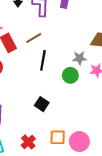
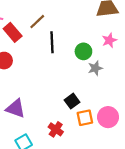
gray star: (80, 58) -> (95, 68), moved
black square: (42, 104) -> (72, 101), moved, turned 32

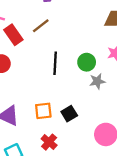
black line: (52, 42) -> (55, 63), moved
orange square: (85, 118) -> (43, 111), moved

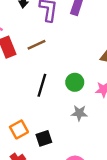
green circle: (87, 62) -> (75, 82), moved
orange square: (43, 111) -> (19, 129), turned -36

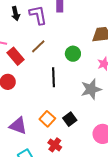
green circle: (75, 82) -> (73, 54), moved
gray star: (79, 113) -> (91, 89), size x1.5

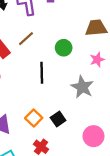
gray star: (91, 89) -> (82, 87), turned -30

